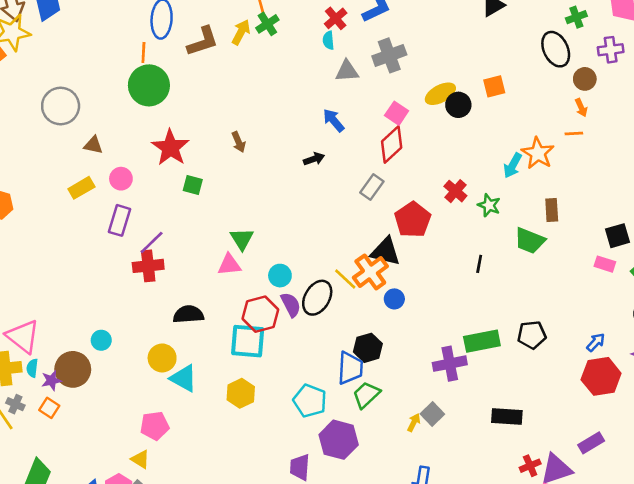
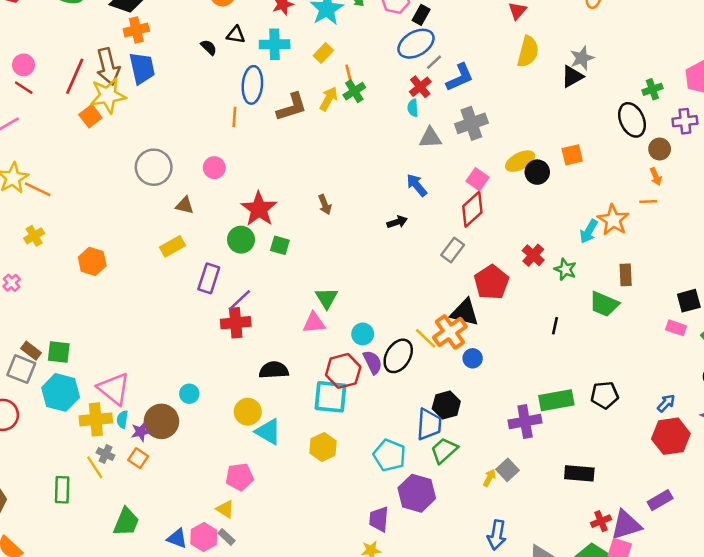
green circle: (149, 85) -> (241, 240), moved, size x0.7
pink circle: (121, 179) -> (214, 168), moved

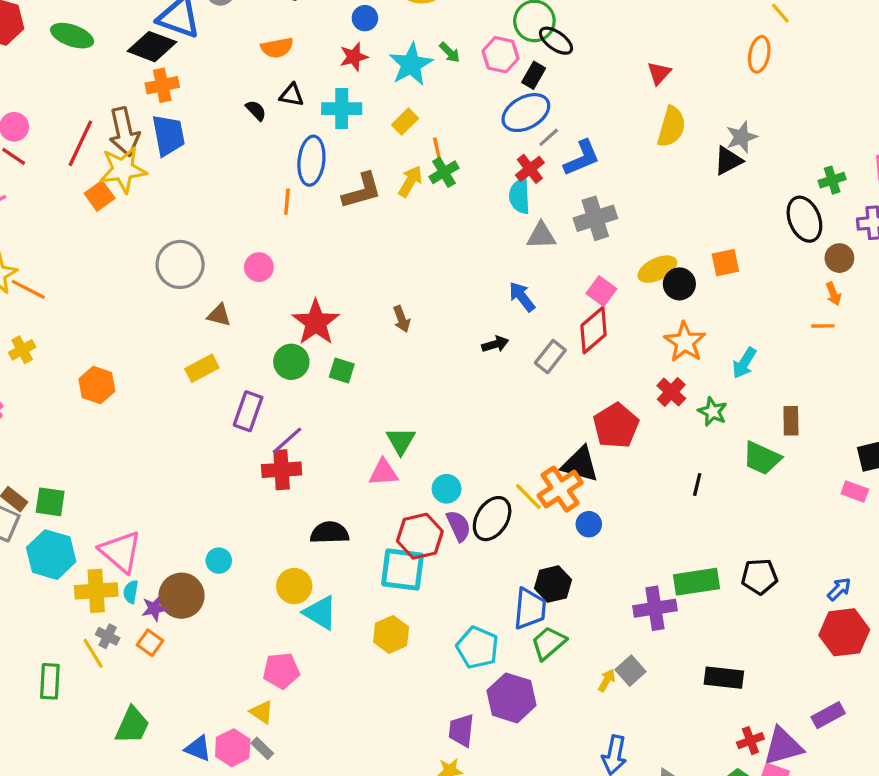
cyan semicircle: (413, 108) -> (520, 196), size x1.5
orange star: (613, 220) -> (685, 342), moved
gray rectangle: (453, 250) -> (550, 357), moved

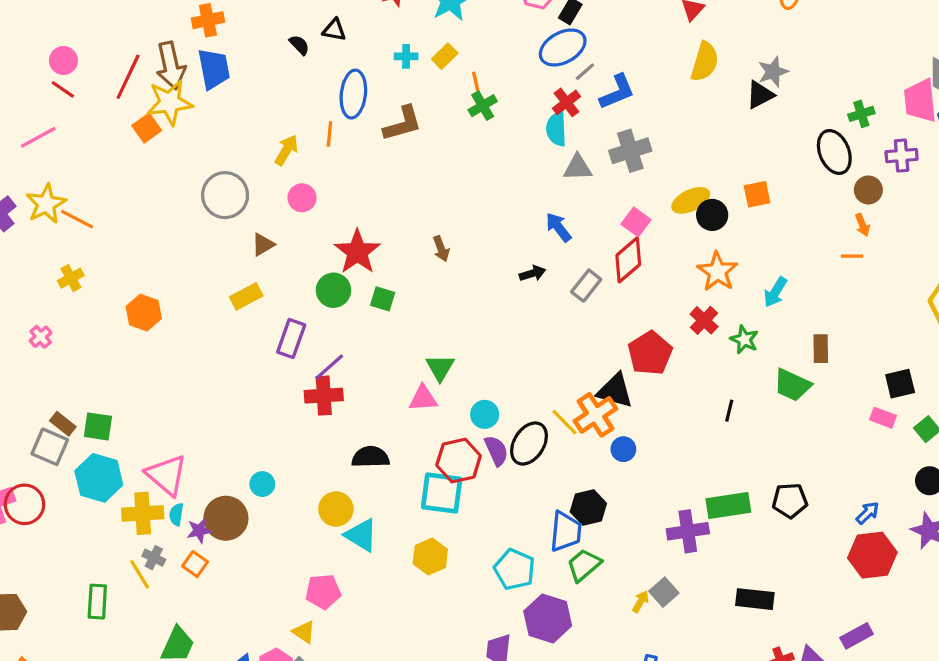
cyan cross: (342, 109) -> (406, 56), moved, size x0.6
yellow arrow: (410, 181) -> (286, 150), moved
brown triangle: (219, 315) -> (263, 245), turned -45

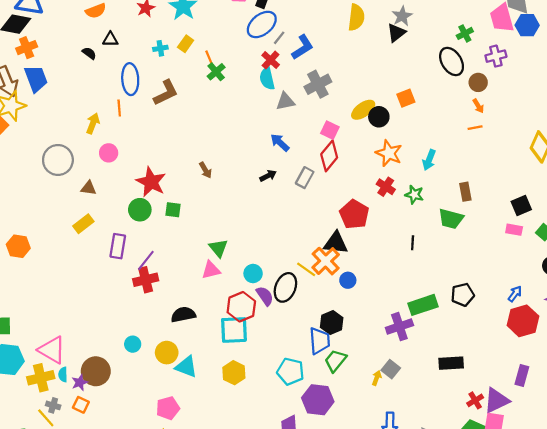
brown triangle: (263, 245) -> (88, 188), turned 49
cyan circle: (262, 484) -> (133, 344), moved
purple rectangle: (857, 636) -> (522, 375), turned -36

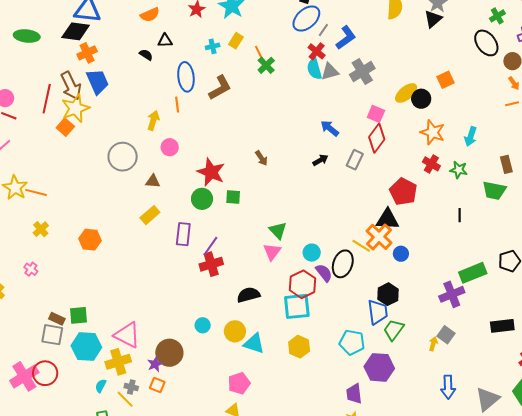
gray triangle: (285, 101) -> (330, 72), moved
pink triangle: (211, 270) -> (272, 252), turned -36
cyan semicircle: (63, 374) -> (101, 386), moved, turned 32

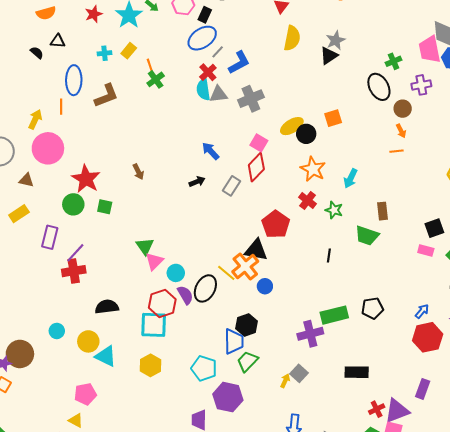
pink circle: (170, 147) -> (48, 148), size x1.8
pink triangle: (272, 252) -> (154, 261), moved

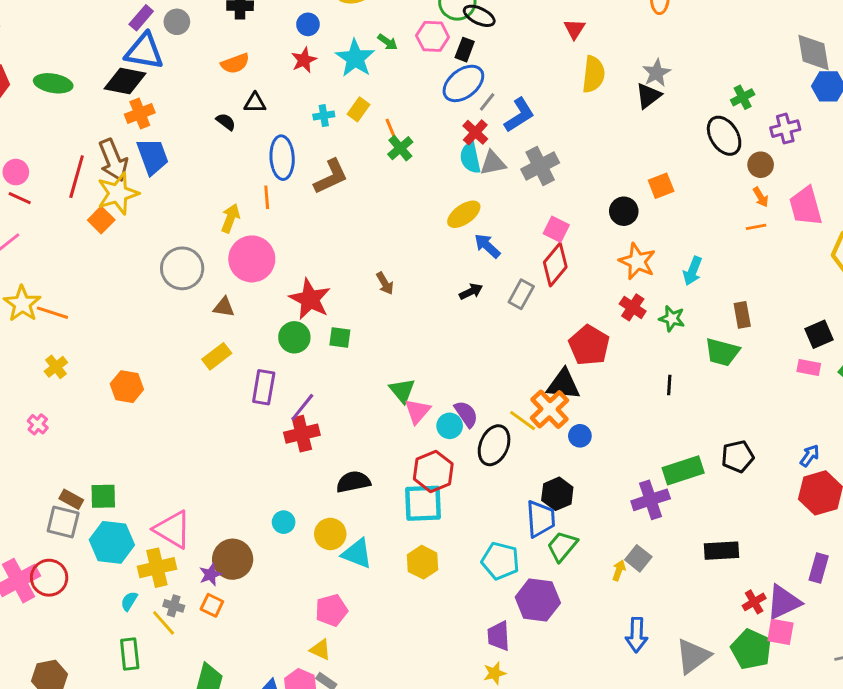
pink trapezoid: (430, 49) -> (806, 206), moved
yellow ellipse: (292, 126) -> (464, 214), moved
purple semicircle: (185, 295) -> (466, 414), moved

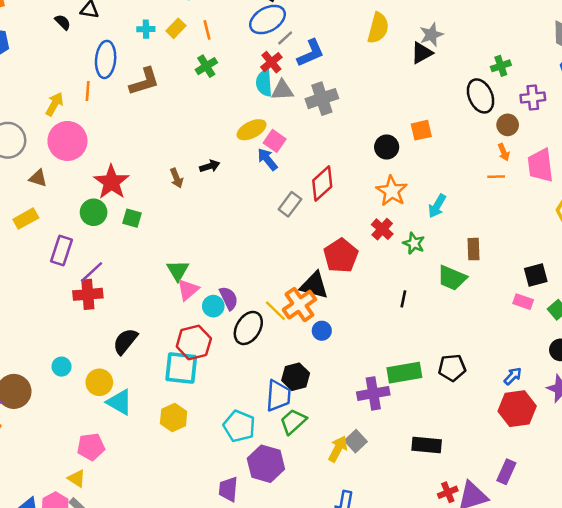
orange line: (391, 130) -> (207, 30), moved
pink square: (556, 229) -> (275, 141), moved
black arrow: (471, 292) -> (210, 166), moved
black semicircle: (353, 482) -> (125, 341), turned -48
yellow arrow: (619, 570) -> (338, 449), size x1.5

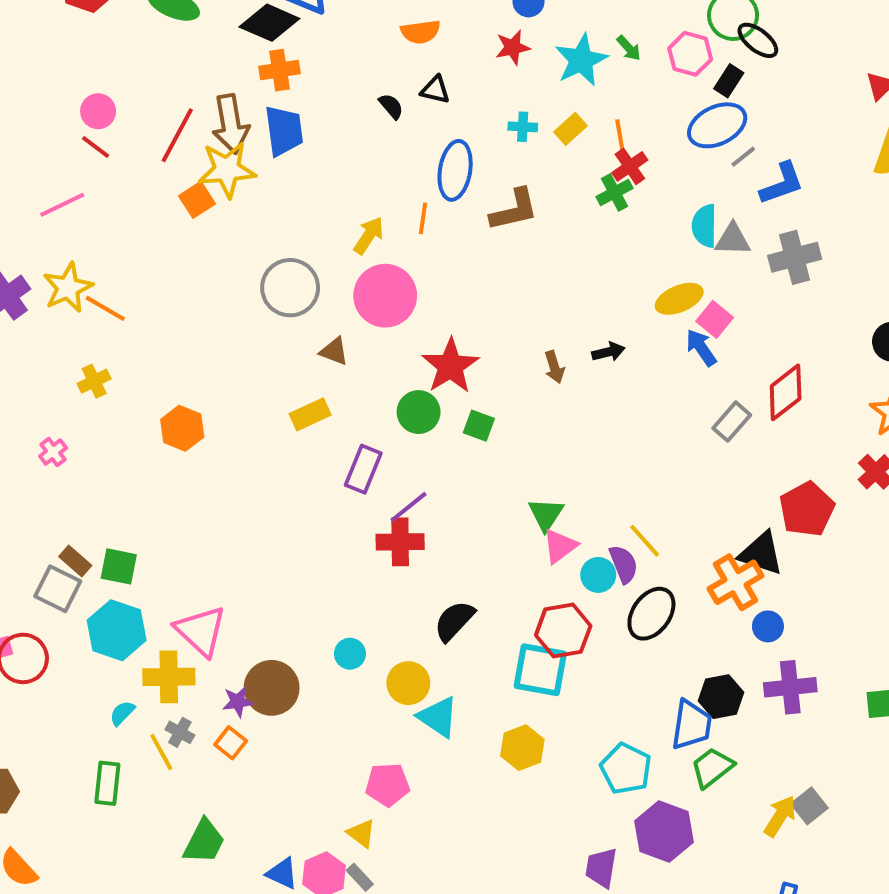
red cross: (271, 62) -> (630, 166), moved
yellow line: (275, 311) -> (645, 541), moved
purple cross: (373, 393) -> (790, 687), moved

